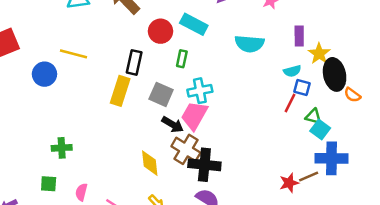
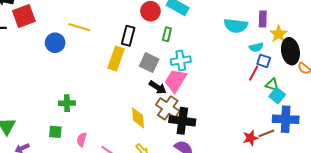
cyan semicircle: (249, 44) -> (236, 26), moved

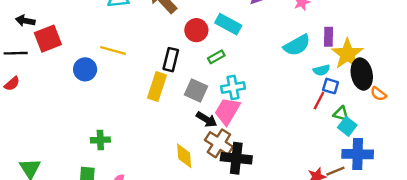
cyan semicircle: (236, 26) -> (297, 45), turned -35
green rectangle: (167, 34) -> (216, 57), turned 48
yellow star: (279, 34) -> (347, 54), size x1.5

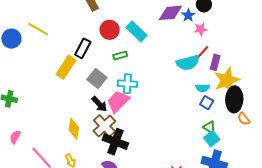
red line: (319, 101) -> (202, 53), moved

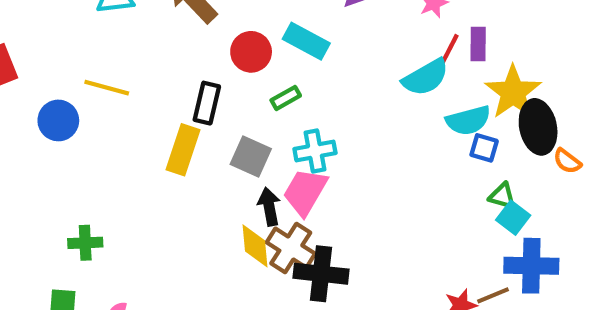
purple rectangle: (215, 62) -> (478, 44), moved
cyan semicircle: (203, 88) -> (468, 120), size x1.5
black arrow: (99, 104) -> (269, 207), turned -132
yellow diamond: (74, 129) -> (255, 246), moved

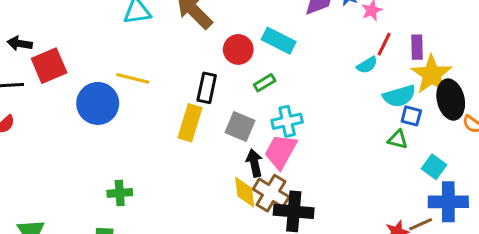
purple rectangle: (478, 44) -> (417, 47), moved
cyan semicircle: (426, 77) -> (367, 65), size x0.6
blue circle: (58, 120) -> (98, 103), size x1.4
green triangle: (502, 196) -> (398, 139), moved

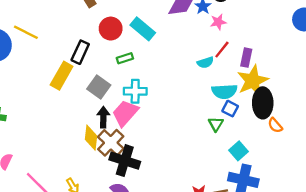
green triangle: (398, 139) -> (216, 124), turned 35

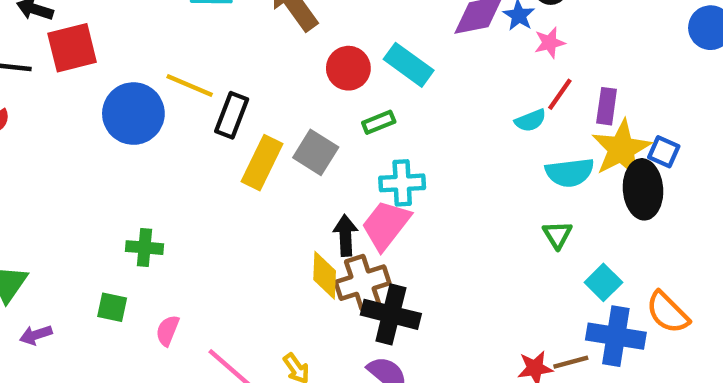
black rectangle: (80, 52) -> (232, 115), moved
gray square: (99, 87) -> (316, 152), moved
blue square: (230, 109) -> (664, 152), moved
orange semicircle: (275, 125) -> (668, 312), moved, size x1.5
brown cross: (111, 143) -> (362, 283), turned 32

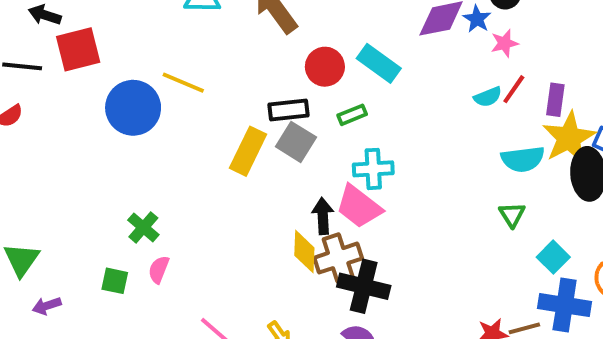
black rectangle: (232, 115) -> (288, 110), moved, turned 63
cyan semicircle: (530, 120) -> (488, 97), moved
pink trapezoid: (386, 225) -> (359, 207), turned -90
green cross: (144, 248) -> (143, 227), turned 36
pink semicircle: (168, 331) -> (159, 269), moved

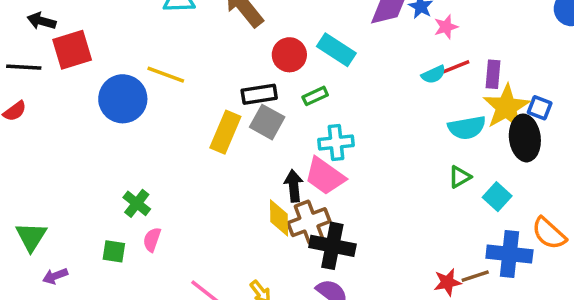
red line: (514, 89) -> (456, 67), turned 36
green triangle: (512, 215) -> (460, 177), turned 35
cyan square: (553, 257) -> (497, 197), moved

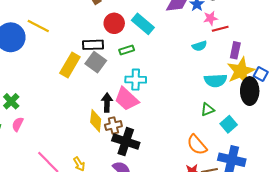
red line: (456, 67) -> (220, 29), moved
brown cross: (309, 222) -> (113, 126), size x0.7
orange semicircle: (549, 233) -> (197, 145), moved

